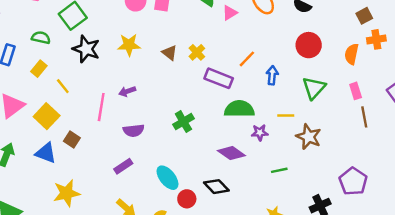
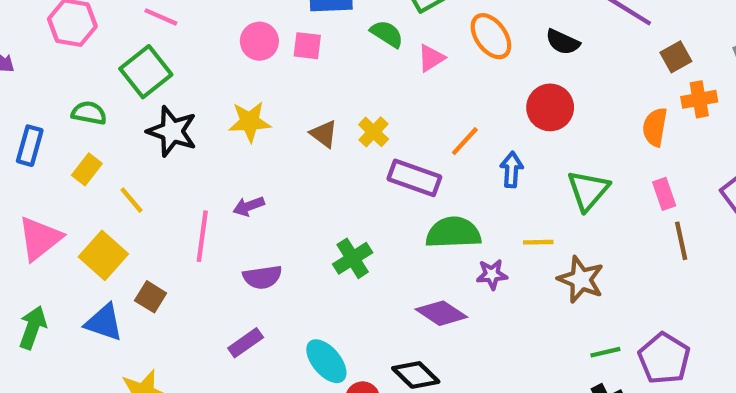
red circle: (309, 45) -> (550, 107), moved
green line: (279, 170) -> (605, 352), moved

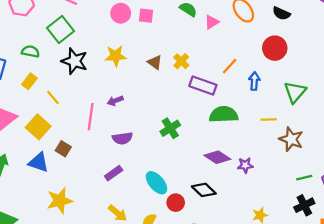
purple star: (492, 274) -> (245, 165), moved

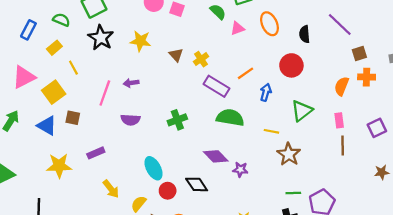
black semicircle: (281, 13) -> (305, 34), turned 49
brown square: (63, 149) -> (73, 118), turned -32
purple rectangle: (114, 173) -> (96, 153), moved

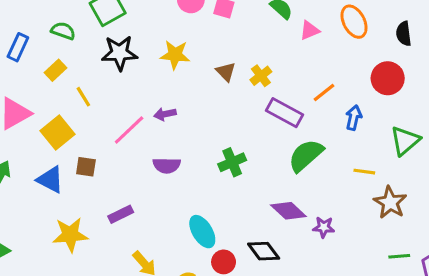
black star: (101, 38) -> (119, 53), turned -30
pink line: (105, 93) -> (129, 130), turned 30
green semicircle: (230, 118) -> (306, 155), turned -48

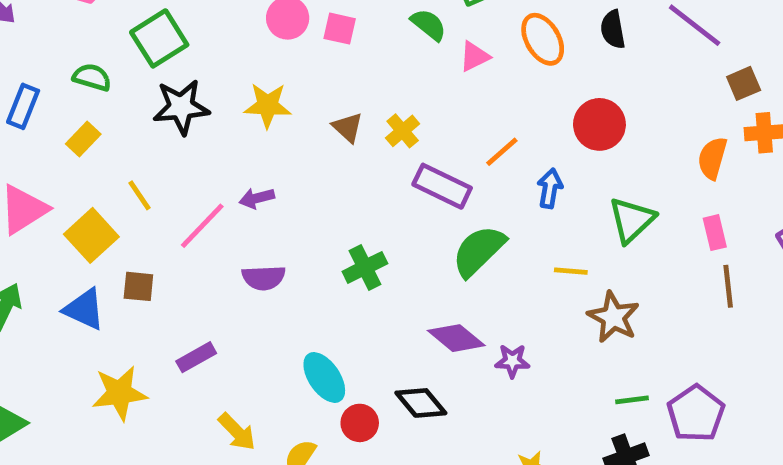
black semicircle: (404, 34) -> (613, 29), moved
yellow line: (83, 97) -> (140, 195), moved

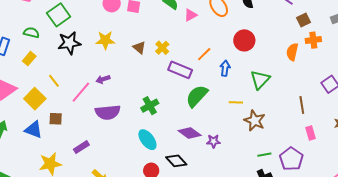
pink rectangle: (715, 233) -> (311, 133), moved
purple semicircle: (264, 278) -> (108, 112), size x1.4
cyan ellipse: (324, 377) -> (147, 140), moved

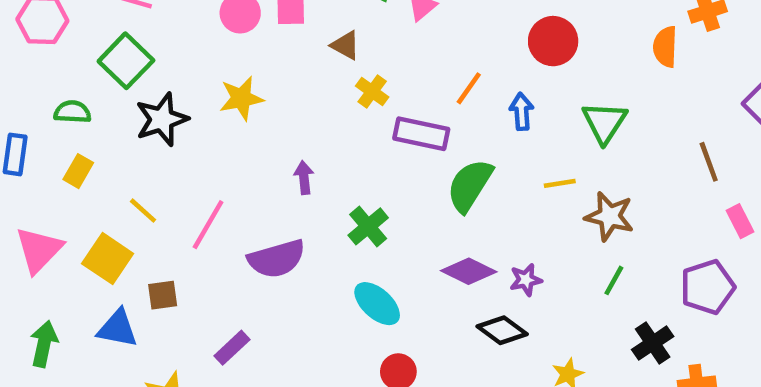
brown triangle: (139, 48) -> (345, 45), moved
purple arrow: (103, 79) -> (304, 178), moved, turned 112
green line: (264, 155) -> (614, 280), moved, turned -40
purple pentagon: (291, 159) -> (708, 287), turned 30
black diamond: (176, 161) -> (502, 330), moved

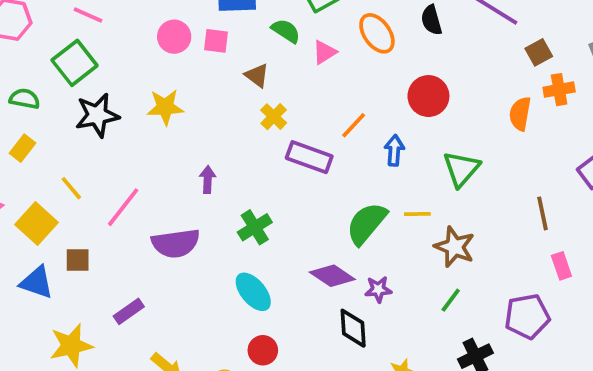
green semicircle: (470, 185) -> (367, 223), moved
black diamond: (502, 330) -> (353, 328), turned 42

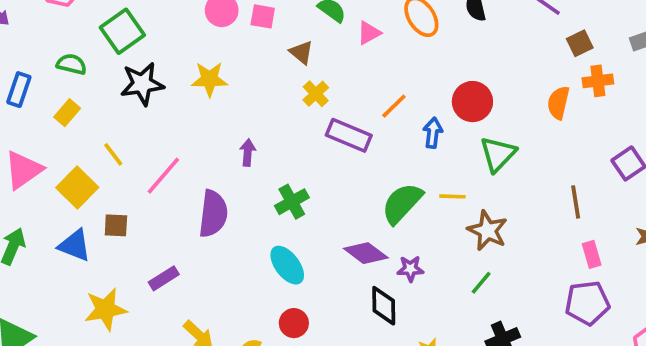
red circle: (428, 96) -> (472, 102), moved
purple semicircle: (176, 243) -> (213, 214), turned -78
purple pentagon: (527, 316) -> (587, 303), moved

